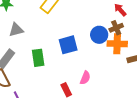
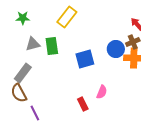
green rectangle: (38, 58) -> (52, 46), moved

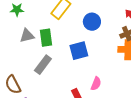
blue circle: (116, 49) -> (92, 22), moved
gray rectangle: (23, 73) -> (43, 65), moved

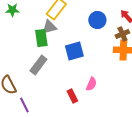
blue circle: (92, 22) -> (97, 20), moved
gray triangle: (27, 36) -> (49, 27), moved

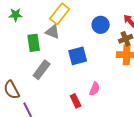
gray triangle: (49, 27) -> (53, 32), turned 35
green rectangle: (41, 38) -> (34, 43), moved

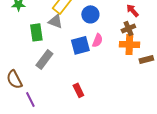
blue circle: (101, 25) -> (90, 14), moved
pink semicircle: (95, 89) -> (97, 40), moved

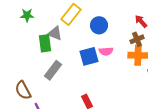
gray triangle: (55, 21) -> (55, 33), moved
pink semicircle: (97, 40) -> (106, 51), turned 64

